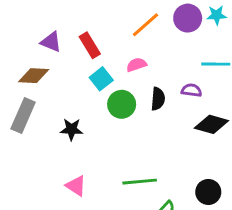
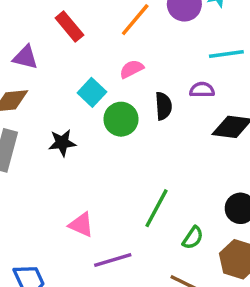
red rectangle: (90, 45) -> (69, 26), moved
black star: (71, 129) -> (62, 143), moved
green line: (140, 182) -> (156, 208), turned -48

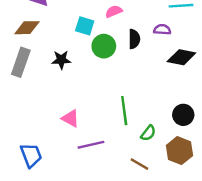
cyan square: (92, 92) -> (85, 26), turned -30
green line: (156, 208) -> (124, 111), turned -40

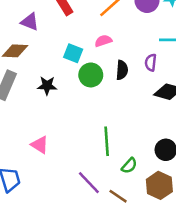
purple semicircle: (162, 30) -> (151, 63), turned -91
pink triangle: (70, 118) -> (40, 145), moved
purple line: (91, 145) -> (89, 183), moved, turned 55

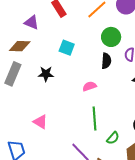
pink semicircle: (103, 41) -> (89, 86), moved
green circle: (91, 75) -> (111, 37), moved

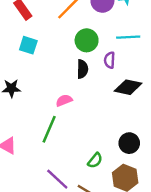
cyan square: (67, 48) -> (28, 45), moved
green line: (94, 118) -> (49, 129), moved, turned 30

